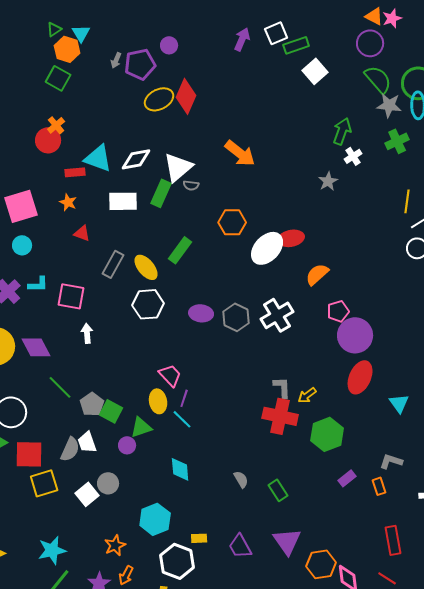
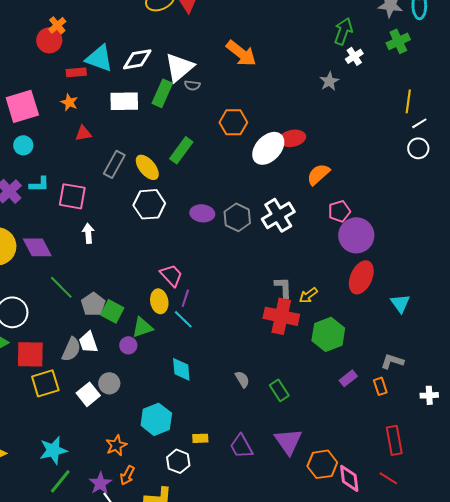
red triangle: (82, 233) -> (83, 133), turned -30
white hexagon: (177, 561) -> (178, 461), size x0.7

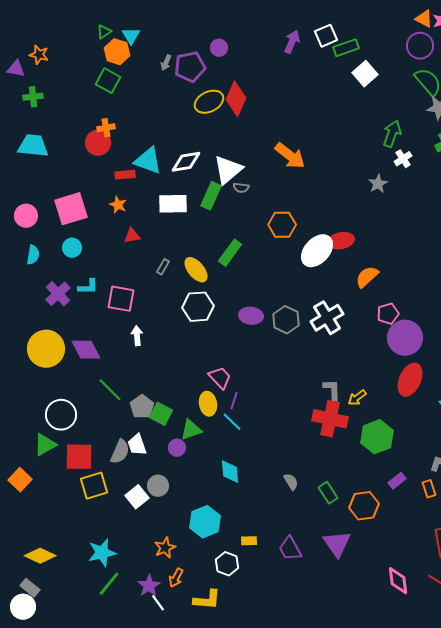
orange cross: (57, 25) -> (106, 128), turned 30
gray rectangle: (114, 164) -> (163, 267), size x0.6
orange hexagon: (322, 464) -> (364, 506), moved

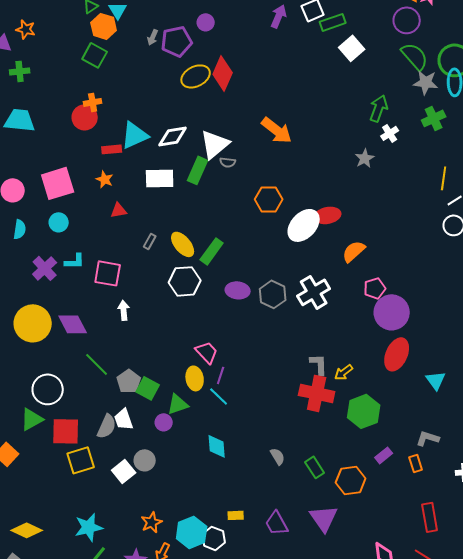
cyan triangle: (148, 161) -> (135, 135), turned -44
green rectangle: (230, 253) -> (212, 251), moved
cyan hexagon: (205, 522) -> (192, 532), moved

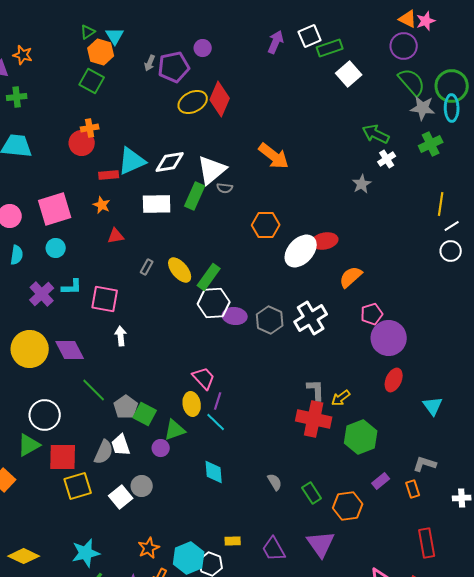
green arrow: (379, 108) -> (376, 134), turned -84
white hexagon: (185, 281) -> (214, 303), moved
red ellipse: (397, 354) -> (394, 380), size x0.7

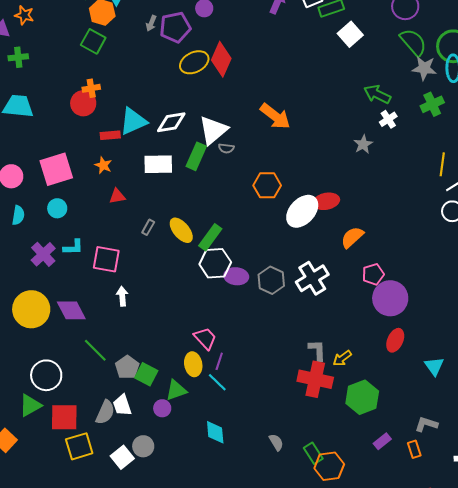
orange hexagon: (348, 506) -> (329, 466), moved

